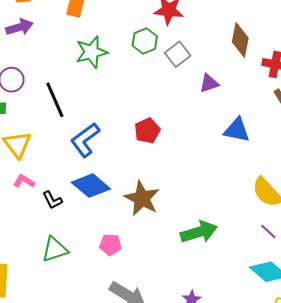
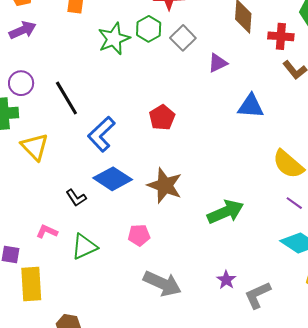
green star: (91, 52) -> (114, 39), moved
pink L-shape: (24, 181) -> (47, 232), moved

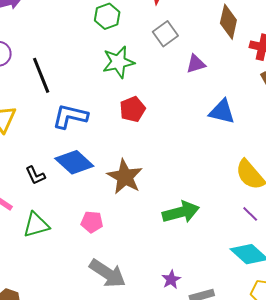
green hexagon: (149, 29) -> (107, 16), moved
green star: (114, 39) -> (118, 62), moved
blue L-shape: (101, 134) -> (70, 116), turned 48

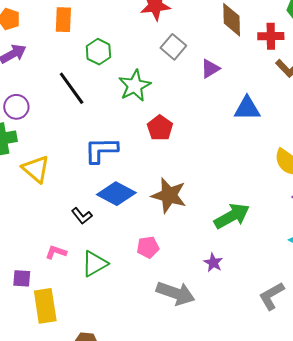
green hexagon: (107, 16) -> (98, 52), moved
black line: (41, 75) -> (72, 88), moved
purple star: (171, 279) -> (213, 263), moved

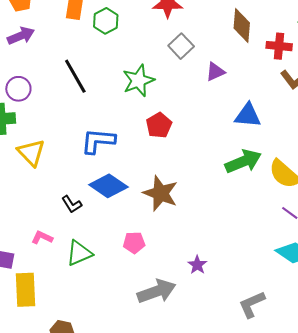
green hexagon: (98, 52) -> (106, 21), moved
green arrow: (232, 216) -> (243, 161), moved
gray arrow: (176, 293) -> (157, 291), turned -45

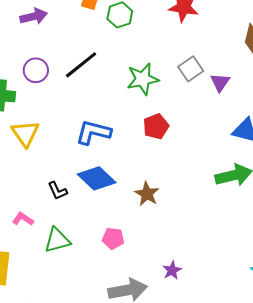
gray square: (181, 46) -> (191, 69), moved
purple triangle: (215, 72) -> (220, 82), turned -40
black line: (75, 76) -> (81, 65), turned 72
purple circle: (18, 89) -> (36, 70), moved
brown star: (161, 193) -> (147, 194), size x0.7

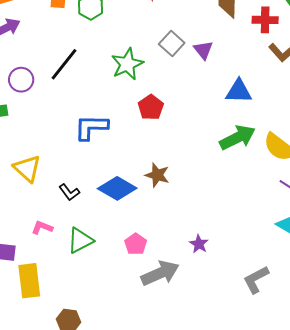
yellow triangle: (25, 133) -> (27, 168), moved
blue diamond: (97, 178) -> (117, 188), moved
pink pentagon: (113, 238) -> (136, 244), moved, turned -30

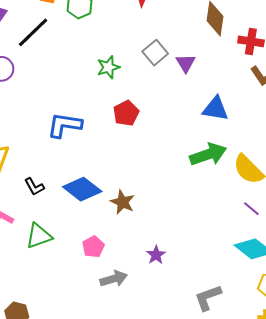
black line: (64, 64) -> (33, 32), moved
green star: (127, 64) -> (108, 67), size x0.7
brown star: (157, 175) -> (123, 202), moved
gray arrow: (160, 273) -> (114, 279), size x0.7

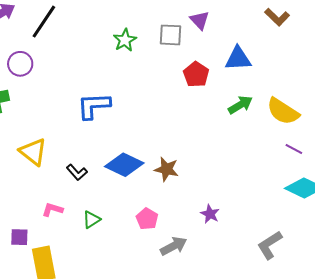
gray square: (155, 53) -> (171, 35), moved, turned -35
red pentagon: (126, 113) -> (196, 74), moved
green arrow: (208, 154) -> (240, 105), size x0.7
green triangle: (39, 236) -> (91, 220), size x0.7

